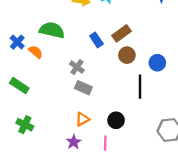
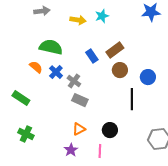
blue cross: (17, 42) -> (56, 72), moved

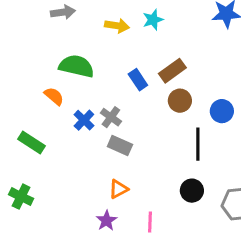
blue cross: (56, 72) -> (84, 120), moved
black circle: (110, 130) -> (192, 191), moved
green cross: (26, 134) -> (21, 197), moved

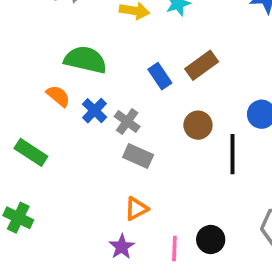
brown circle: (180, 101) -> (198, 125), moved
blue cross: (84, 120) -> (94, 111), moved
black circle: (192, 191) -> (211, 239), moved

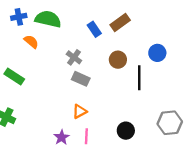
blue cross: (94, 111) -> (19, 17), moved, turned 35
purple star: (122, 247) -> (62, 137), moved
pink line: (174, 249) -> (86, 136), moved

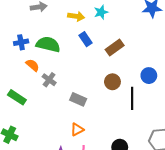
blue rectangle: (94, 29) -> (85, 39), moved
gray cross: (74, 57) -> (49, 80), moved

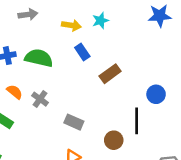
brown rectangle: (115, 47) -> (110, 74), moved
orange semicircle: (32, 65) -> (15, 92), moved
brown circle: (112, 82) -> (114, 140), moved

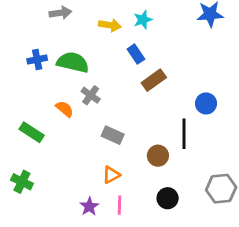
blue rectangle: (82, 52) -> (136, 54), moved
orange semicircle: (15, 92) -> (65, 109), moved
gray cross: (40, 99) -> (91, 95), moved

